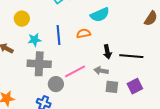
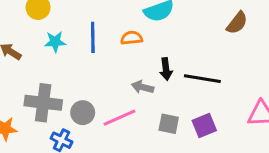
gray cross: (39, 64) -> (43, 103), moved
pink line: (75, 71) -> (120, 118), moved
gray arrow: (101, 71) -> (143, 87), moved

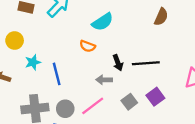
blue line: (93, 37) -> (57, 74), moved
orange semicircle: (132, 38) -> (88, 46), turned -140
gray square: (169, 124) -> (129, 102), turned -35

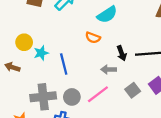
yellow circle: (15, 41) -> (24, 42), moved

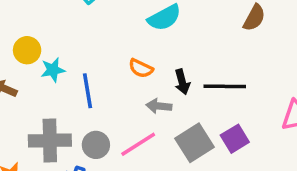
orange semicircle: (93, 38) -> (141, 68), moved
gray square: (133, 90) -> (194, 143), size x1.5

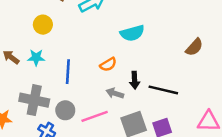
yellow circle: (27, 50) -> (43, 25), moved
orange semicircle: (141, 68) -> (108, 64), turned -70
cyan star: (53, 70) -> (36, 58), moved

